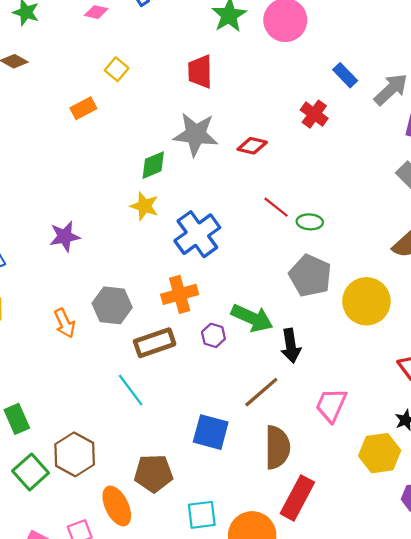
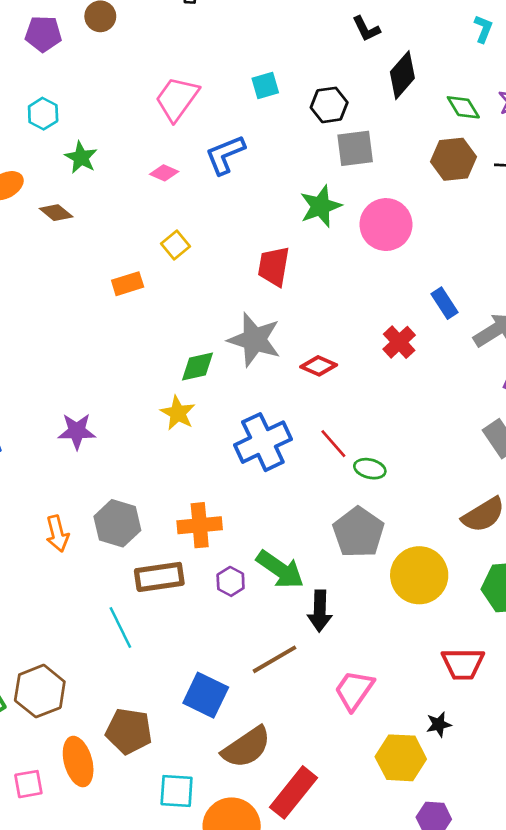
blue cross: (197, 234) -> (263, 442), moved
brown semicircle: (277, 447) -> (246, 747), moved, turned 45

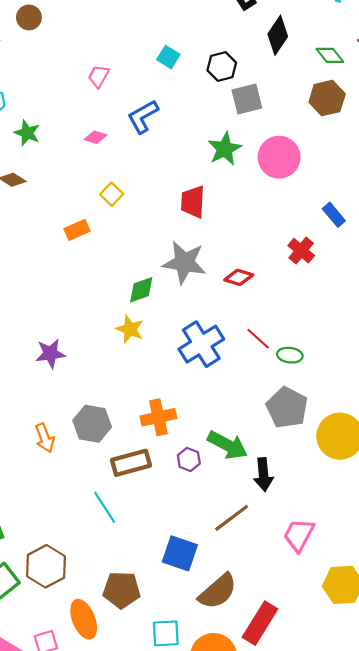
cyan square: (265, 86) -> (168, 57), turned -35
pink trapezoid: (177, 99) -> (99, 76), size x0.6

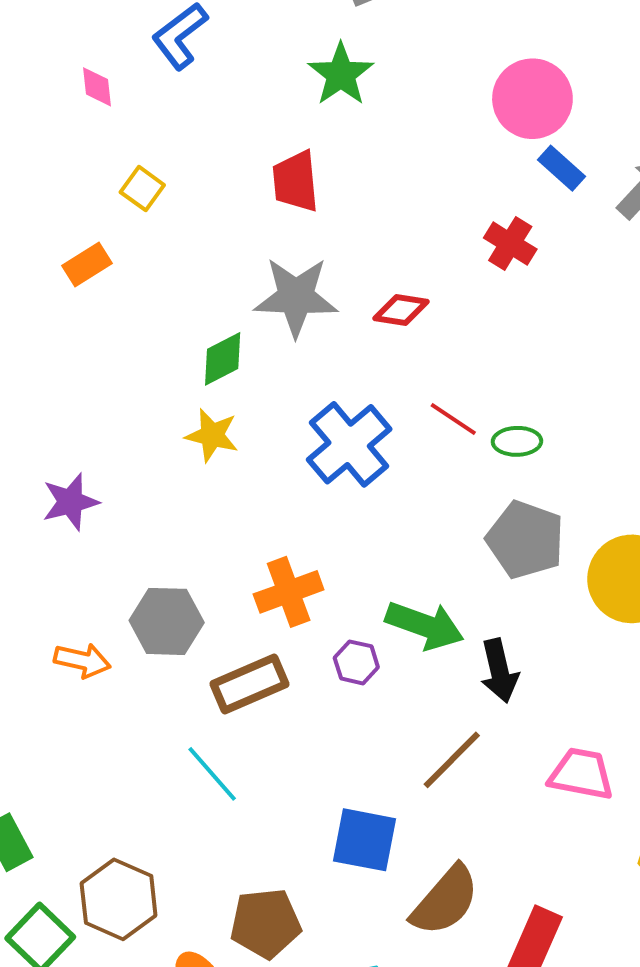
pink diamond: (95, 137) -> (97, 87), turned 75
pink circle: (279, 157) -> (532, 99), moved
orange arrow: (45, 438) -> (82, 661), turned -48
pink trapezoid: (299, 535) -> (581, 774), turned 81

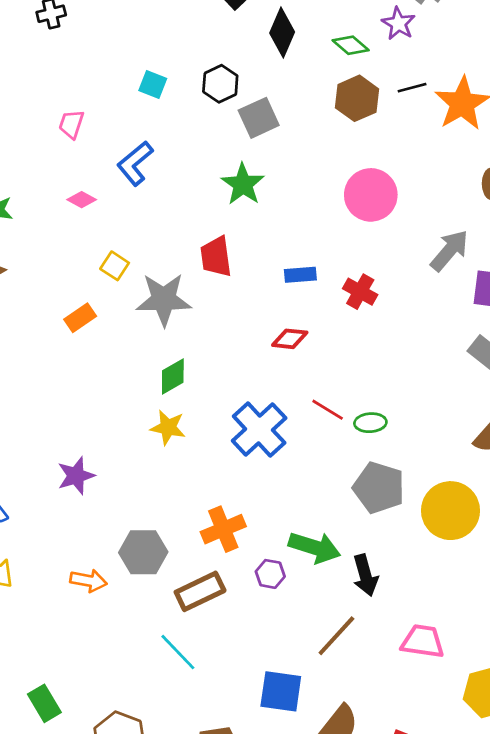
pink diamond: (97, 87) -> (82, 200), turned -52
blue rectangle: (562, 168) -> (300, 275), moved, turned -44
gray star: (296, 297) -> (164, 299), moved

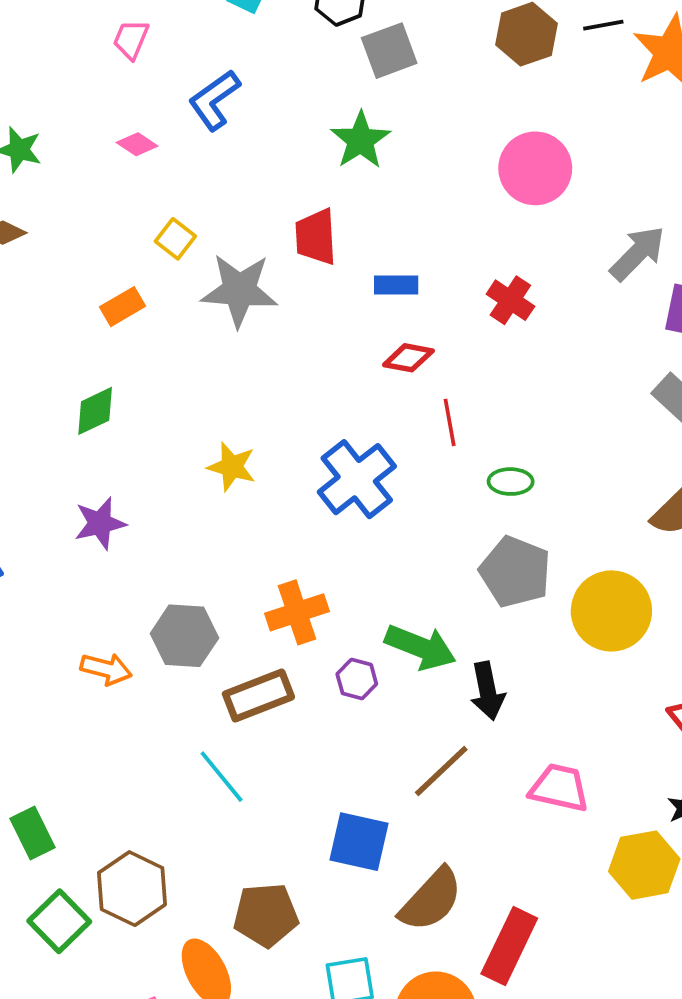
blue rectangle: (300, 275) -> (396, 285), moved
green diamond: (173, 376) -> (95, 411), moved
red line: (328, 410) -> (450, 422), moved, turned 44

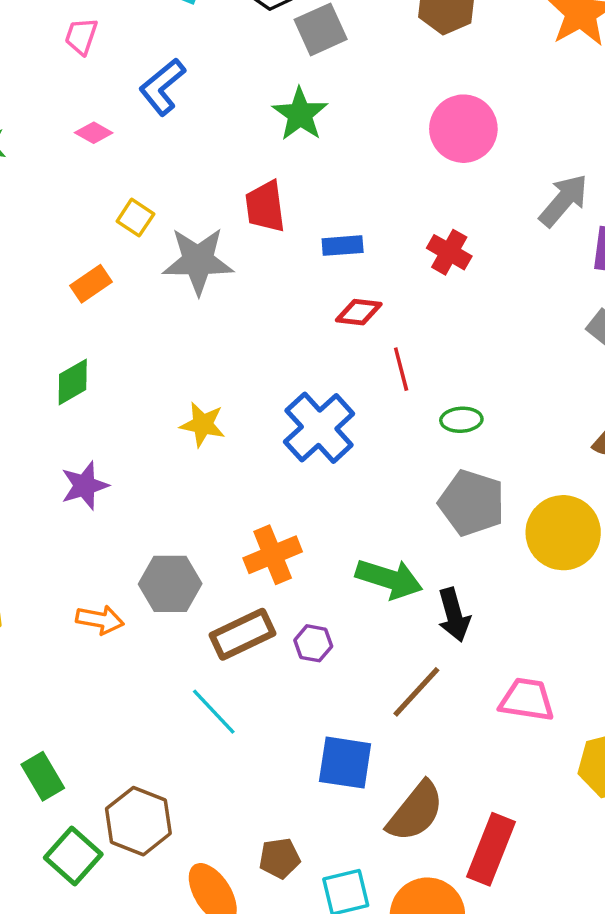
purple hexagon: (357, 679) -> (313, 643), moved
brown pentagon: (266, 915) -> (280, 858), moved, size x0.7

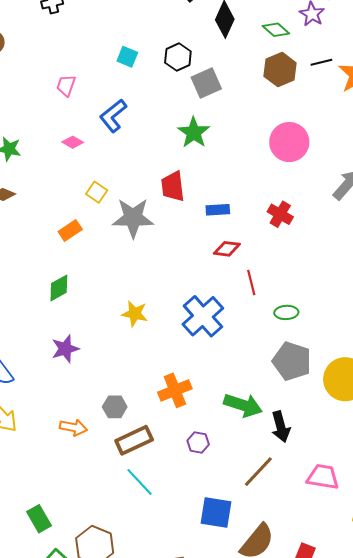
gray hexagon: (170, 584) -> (115, 407), size x0.7
brown rectangle: (243, 634) -> (134, 440), moved

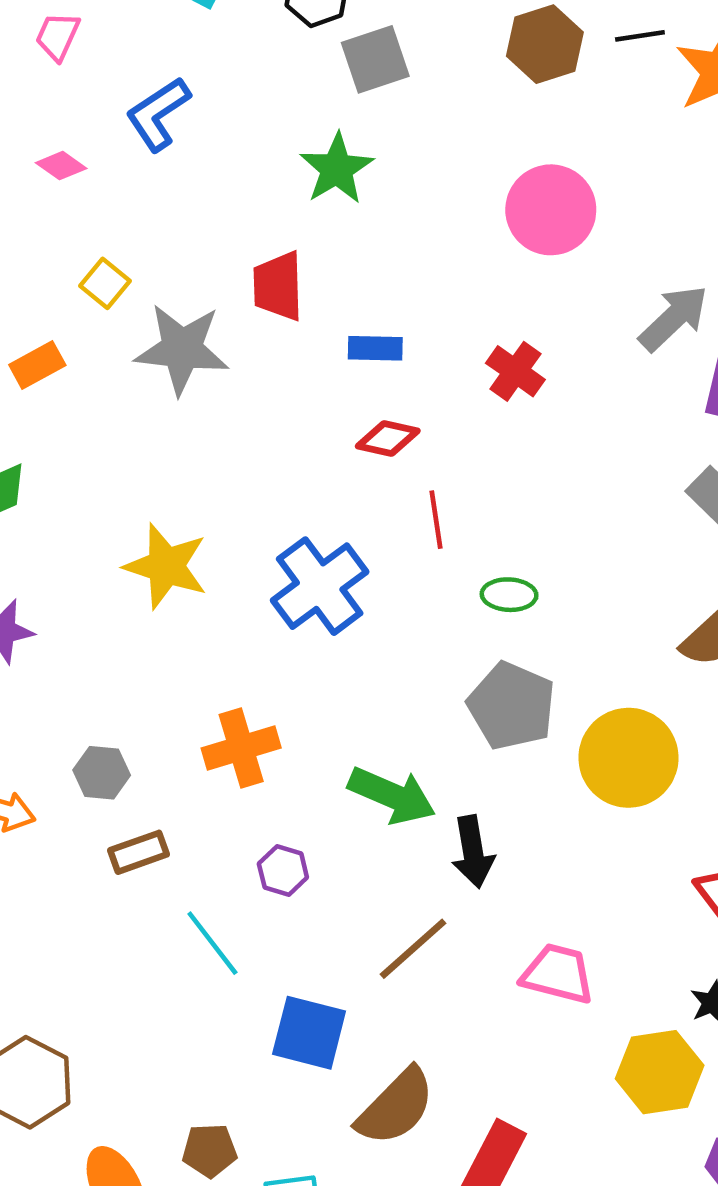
yellow star: (135, 314) -> (166, 566), size x1.4
brown rectangle: (134, 440) -> (138, 852), size x0.7
cyan line: (139, 482) -> (212, 943), moved

